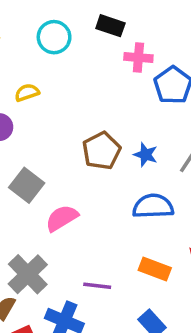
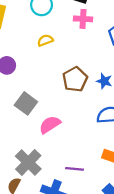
pink cross: (138, 58) -> (83, 19), moved
yellow semicircle: (27, 93) -> (45, 40), moved

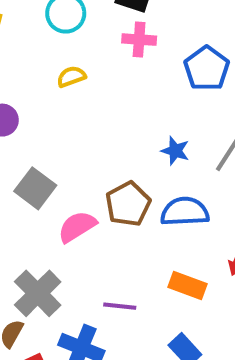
brown pentagon: (75, 79) -> (128, 204), moved

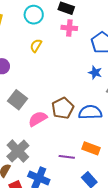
yellow semicircle: (71, 77) -> (36, 46), turned -40
blue star: (175, 151) -> (95, 73), moved
purple line: (120, 306) -> (67, 157), moved

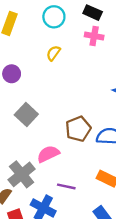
pink semicircle: (38, 119) -> (48, 154), moved
purple line: (67, 157) -> (66, 186), moved

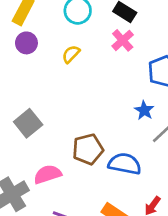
pink cross: (94, 36) -> (123, 40), turned 30
purple circle: (12, 74) -> (26, 43), moved

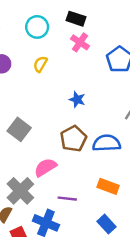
blue star: (144, 110) -> (77, 100), moved

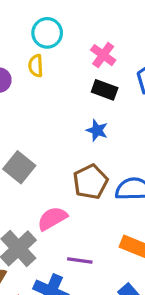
black rectangle: (76, 19) -> (105, 90), moved
yellow semicircle: (40, 64) -> (36, 66), moved, turned -35

